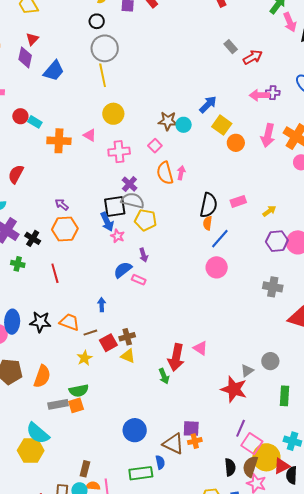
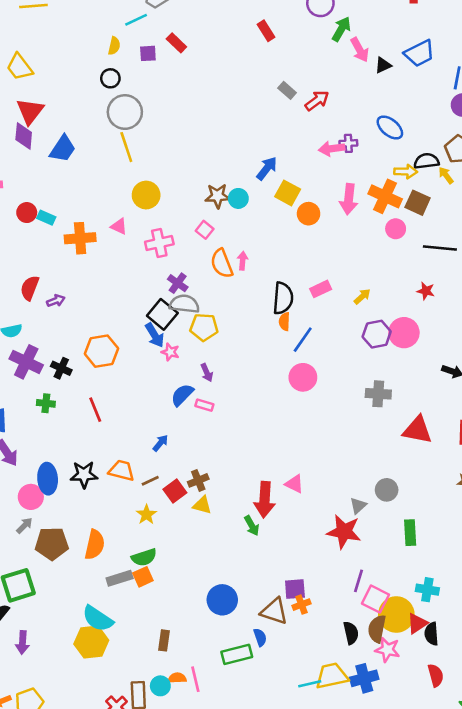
red triangle: (32, 39) -> (30, 111), size x1.6
purple arrow: (62, 204) -> (56, 301), moved, turned 128
black square: (115, 207) -> (162, 314), turned -35
blue arrow: (102, 305) -> (160, 443), turned 48
brown rectangle: (85, 469) -> (164, 640), moved

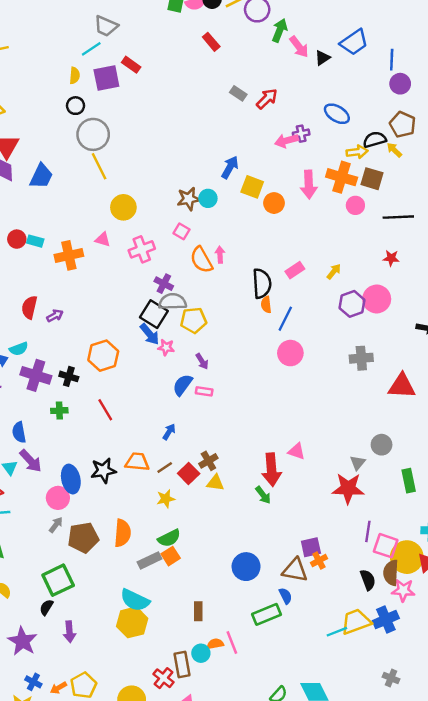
purple square: (148, 53) -> (106, 78), size x1.6
yellow star: (146, 515) -> (166, 499), turned 30

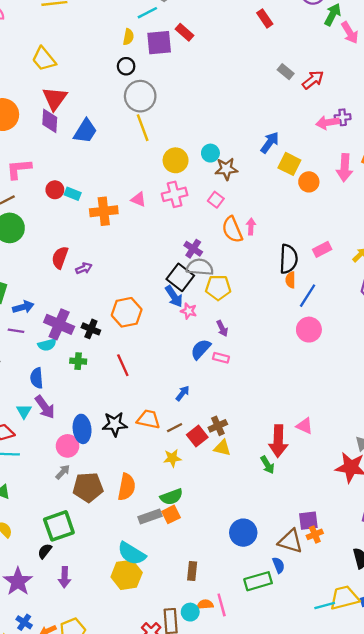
cyan circle: (208, 198) -> (210, 153), moved
yellow circle: (123, 207) -> (176, 160), moved
pink cross: (142, 249) -> (175, 194), moved
cyan semicircle: (19, 349) -> (47, 345), moved

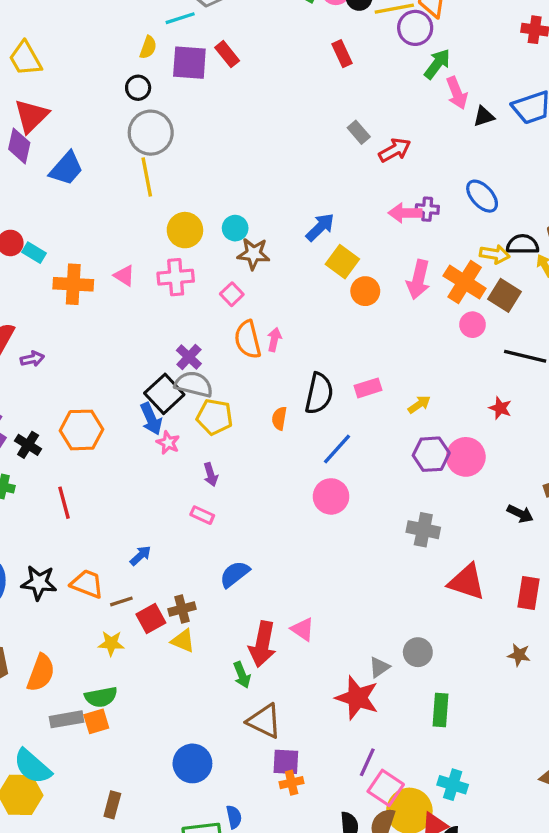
orange semicircle: (291, 280) -> (279, 418), moved
blue semicircle: (201, 349) -> (235, 574), moved
brown triangle: (290, 541) -> (264, 721), moved

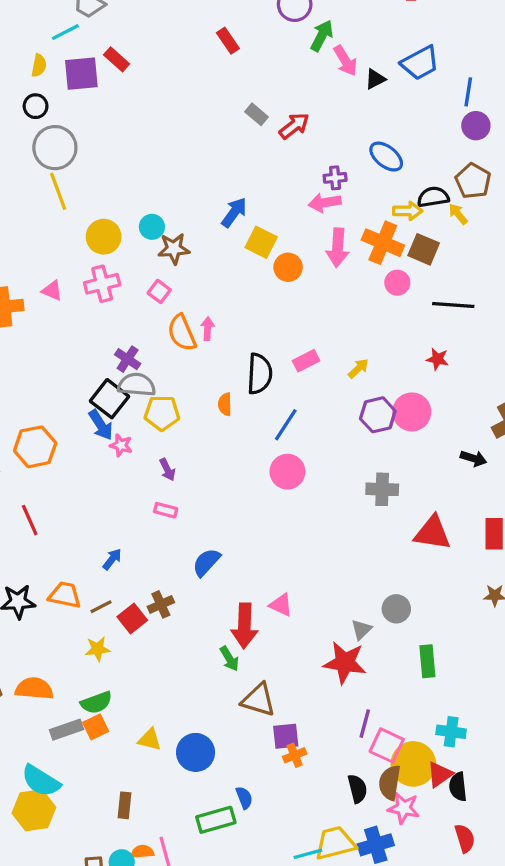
pink arrow: (405, 213) -> (325, 203), moved
yellow triangle: (183, 641) -> (150, 740), moved
orange semicircle: (41, 673) -> (34, 689), turned -96

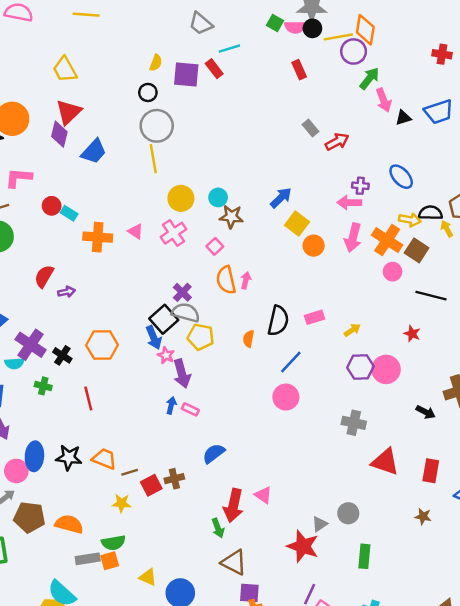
cyan line: (65, 32) -> (229, 49), moved
pink cross: (102, 284) -> (174, 233), turned -30
purple arrow: (167, 470) -> (182, 374), moved, size x1.6
blue arrow: (112, 559) -> (171, 405), moved, turned -35

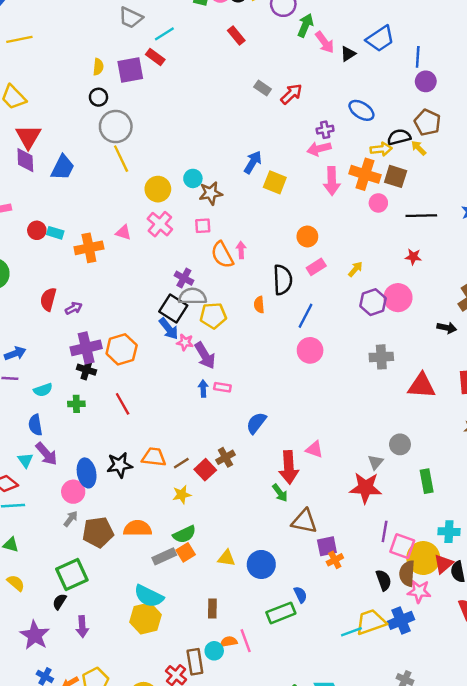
pink square: (215, 246) -> (203, 226), turned -35
orange circle: (314, 246) -> (307, 236), moved
purple cross: (31, 345) -> (86, 348), moved, turned -32

